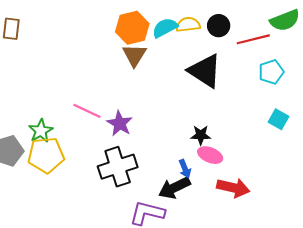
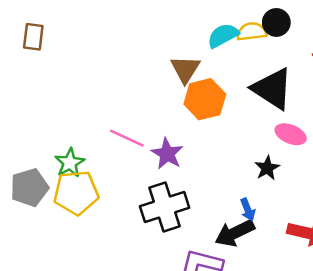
black circle: (219, 26) -> (276, 22), moved
orange hexagon: (132, 28) -> (205, 99), moved
black star: (201, 135) -> (267, 168), turned -30
pink ellipse: (210, 155) -> (291, 134), moved

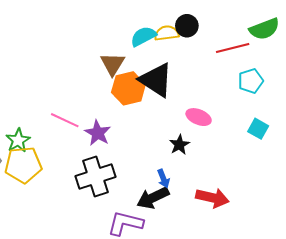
black triangle: (272, 89) -> (156, 80), moved

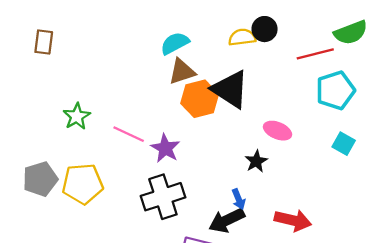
cyan semicircle: (143, 36) -> (175, 43), moved
brown triangle: (113, 64) -> (182, 72), turned 40
cyan pentagon: (251, 81) -> (335, 90), size x1.4
green star: (18, 140) -> (77, 116), moved

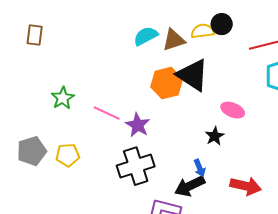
brown triangle: (182, 72) -> (174, 40), moved
yellow pentagon: (83, 184) -> (68, 155), size x0.7

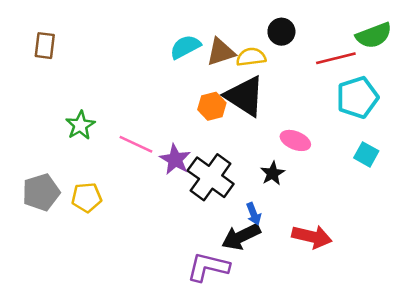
yellow semicircle: (203, 31) -> (251, 57), moved
orange hexagon: (167, 83) -> (212, 106), size x0.7
black cross: (136, 166) -> (211, 177), moved, turned -36

